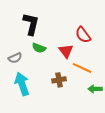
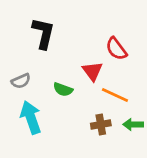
green semicircle: (39, 48) -> (63, 89), moved
brown cross: (59, 80) -> (101, 124), moved

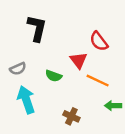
brown cross: (101, 124) -> (71, 116), moved, turned 35

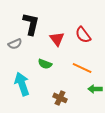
red triangle: (79, 60) -> (57, 39), moved
gray semicircle: (18, 69) -> (15, 44), moved

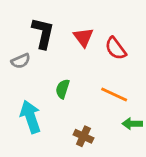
red triangle: (57, 39) -> (83, 37), moved
green semicircle: (45, 64) -> (63, 89), turned 88

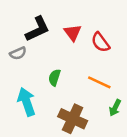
black L-shape: (43, 33) -> (37, 29), turned 52
green arrow: (132, 124) -> (115, 108), turned -63
brown cross: (83, 136) -> (73, 119), size x1.6

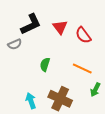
cyan arrow: (27, 102) -> (31, 101), moved, size x0.7

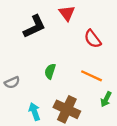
red triangle: (60, 27) -> (67, 13), moved
gray semicircle: (15, 44) -> (12, 82), moved

